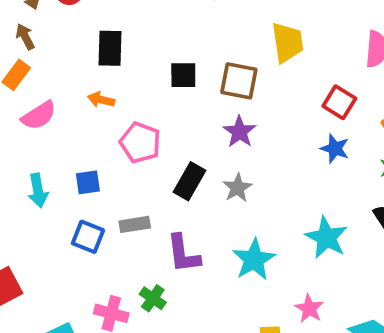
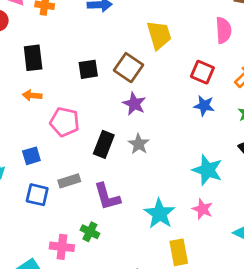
brown square: (239, 81) -> (128, 68), turned 32
cyan star: (254, 260) -> (160, 214), moved
pink star: (309, 308) -> (202, 209), moved

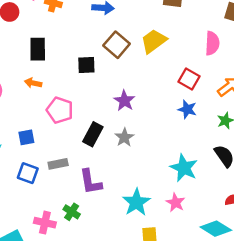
yellow trapezoid: (159, 35) -> (154, 41), turned -116
brown square: (128, 68) -> (117, 45), moved

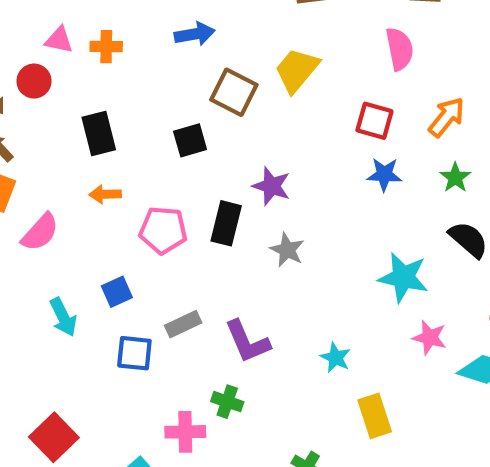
black rectangle: (93, 134) -> (226, 223), moved
cyan star: (136, 202) -> (335, 358), size x0.6
pink star: (176, 203) -> (430, 338), moved

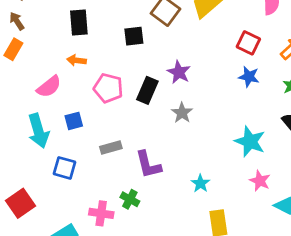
pink semicircle: (40, 232) -> (49, 87), moved
cyan arrow: (63, 317) -> (38, 131), size x1.4
blue square: (134, 353) -> (65, 168), moved

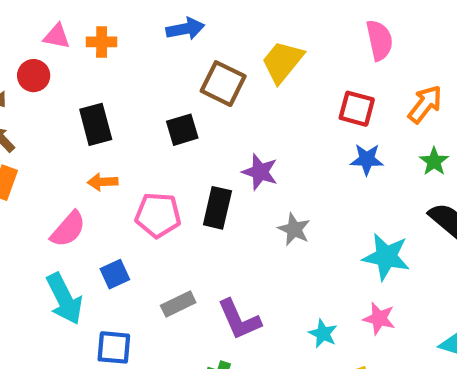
gray star: (182, 113) -> (294, 229), moved
pink star: (260, 181) -> (379, 318), moved

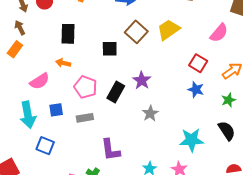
pink semicircle: (380, 40) -> (219, 33), turned 36
cyan star: (386, 257) -> (191, 140), turned -30
gray rectangle: (178, 304) -> (85, 118), moved

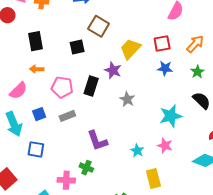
yellow trapezoid: (168, 30) -> (130, 49), moved
red square: (198, 63) -> (162, 43), turned -30

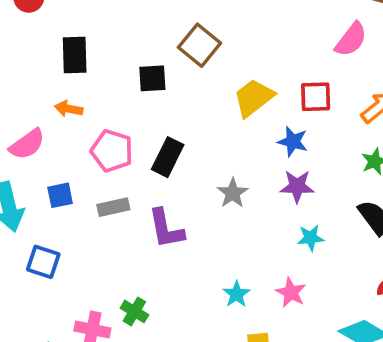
blue star: (165, 68) -> (293, 141), moved
purple star: (113, 70) -> (297, 186), moved, turned -30
cyan star: (171, 116) -> (311, 238), size x0.6
purple L-shape: (97, 141) -> (166, 229), moved

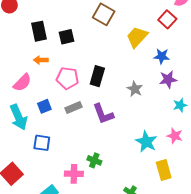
black square: (152, 78) -> (66, 37), moved
red square: (316, 97) -> (167, 19), moved, turned -36
cyan star: (236, 294) -> (146, 142), size x1.5

